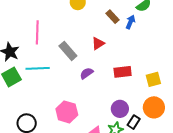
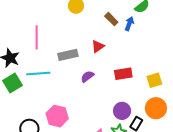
gray rectangle: (68, 51) -> (68, 55), turned -60
pink hexagon: (67, 112) -> (57, 116), moved

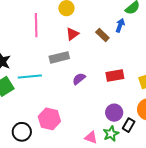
brown rectangle: (111, 19) -> (102, 35), moved
pink line: (37, 37) -> (36, 25), moved
red triangle: (98, 46) -> (72, 34), moved

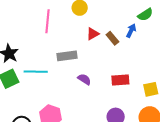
red triangle: (72, 34) -> (93, 34), moved
purple semicircle: (79, 79) -> (84, 79), turned 64

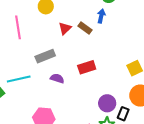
purple semicircle: (84, 79) -> (57, 78), moved
red rectangle: (120, 80) -> (87, 67), moved

